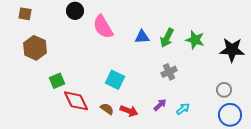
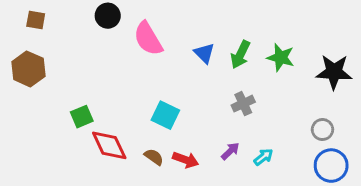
blue triangle: (142, 37) -> (204, 53), turned 49
brown hexagon: (35, 48) -> (28, 69), moved

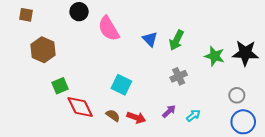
green star: (281, 57) -> (215, 56), moved
brown hexagon: (28, 69) -> (43, 50), moved

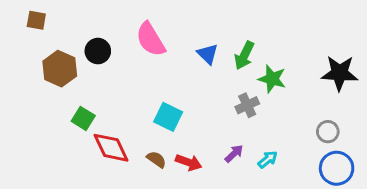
black circle: (79, 12) -> (98, 51), moved
green star: (215, 56) -> (272, 79), moved
green square: (60, 86) -> (83, 118), turned -35

